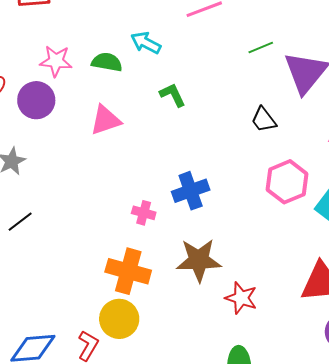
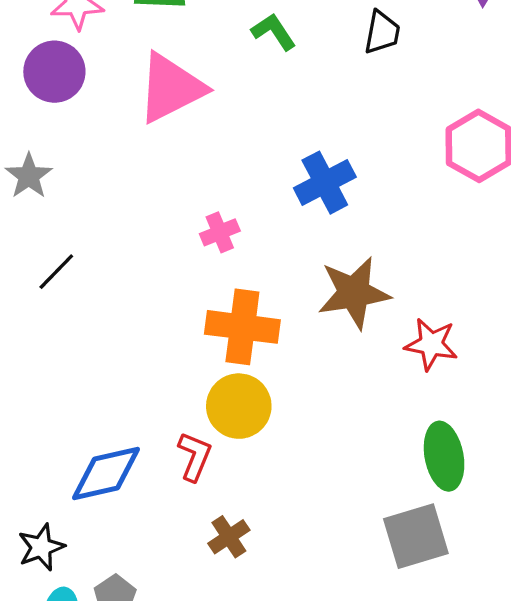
pink triangle: (105, 120) -> (171, 88), size x1.4
black trapezoid: (264, 120) -> (382, 32), moved, turned -124
pink cross: (144, 213) -> (220, 232), moved, turned -30

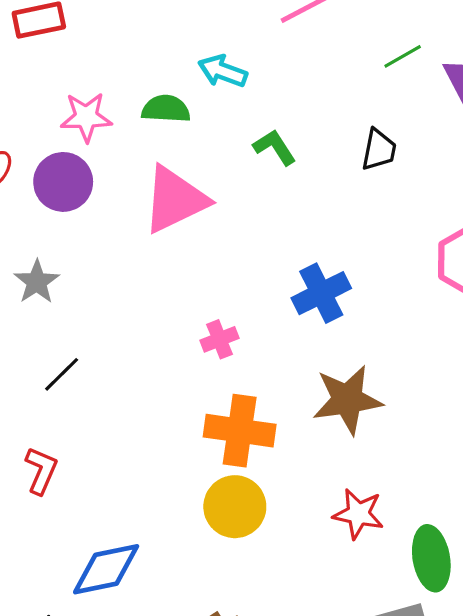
red star: (431, 344) -> (358, 514), moved
red L-shape: (195, 456) -> (41, 471), moved

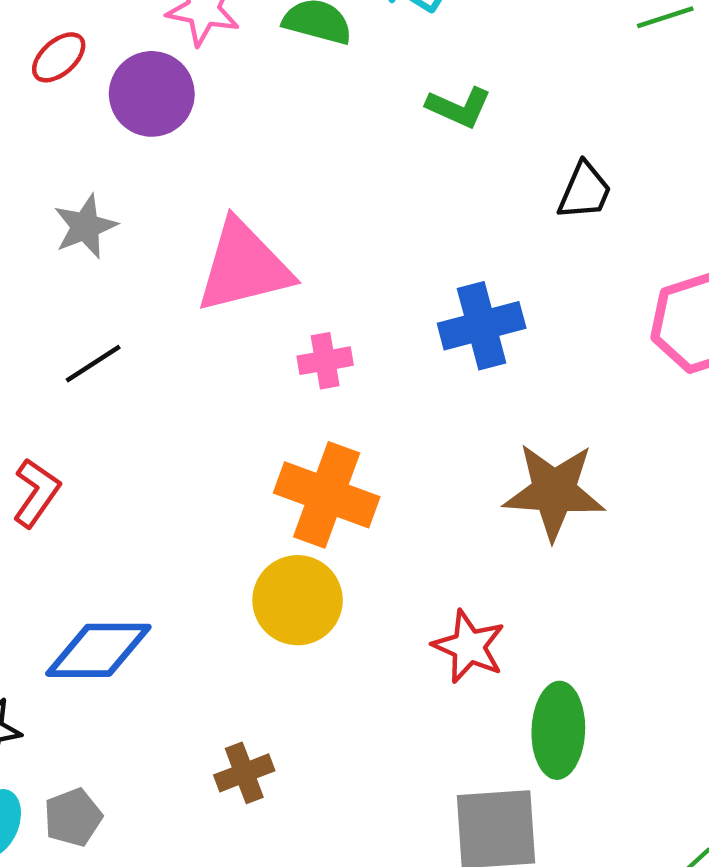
green L-shape: (275, 147) -> (459, 107), turned 135
black trapezoid: (379, 150) -> (585, 191), moved
pink triangle: (175, 200) -> (244, 267), moved
brown star: (347, 400) -> (554, 491), moved

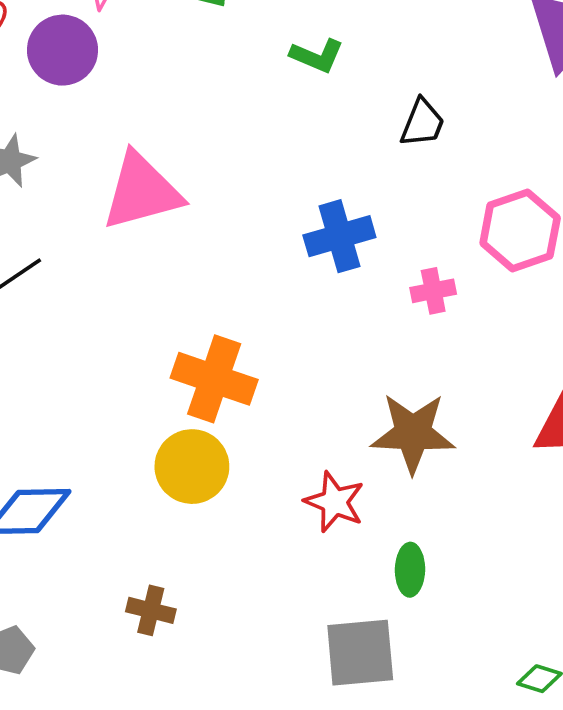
pink cross: (325, 361) -> (433, 291), moved
brown star: (554, 491) -> (413, 433), moved
green ellipse: (558, 730) -> (410, 570), size x0.7
brown cross: (244, 773) -> (151, 610), turned 36

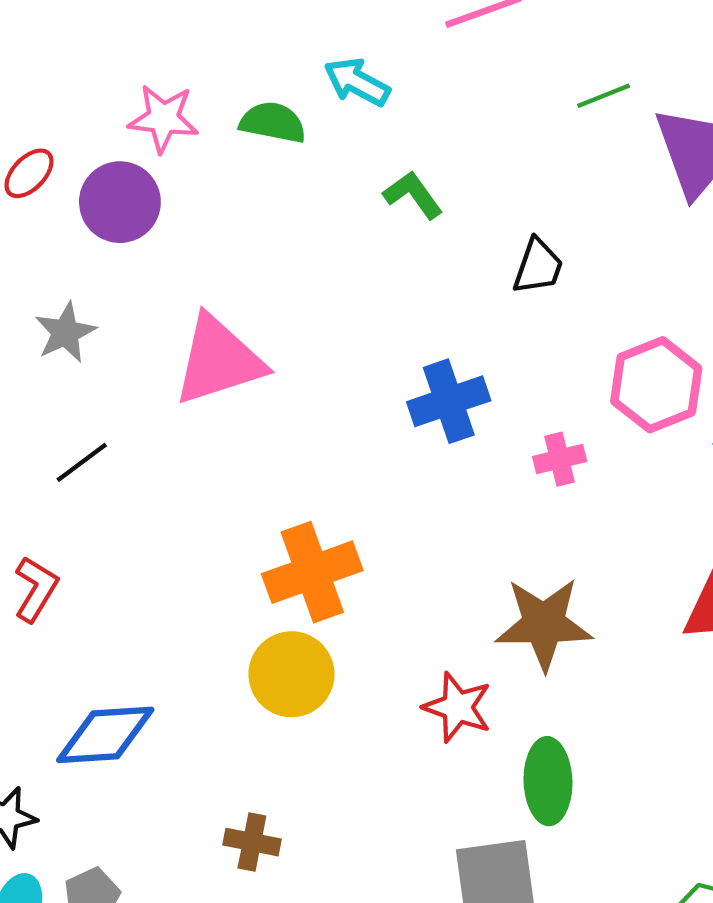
green L-shape: (317, 56) -> (413, 195), turned -146
orange cross: (214, 379) -> (312, 572), turned -36
green ellipse: (410, 570) -> (548, 781), size x1.4

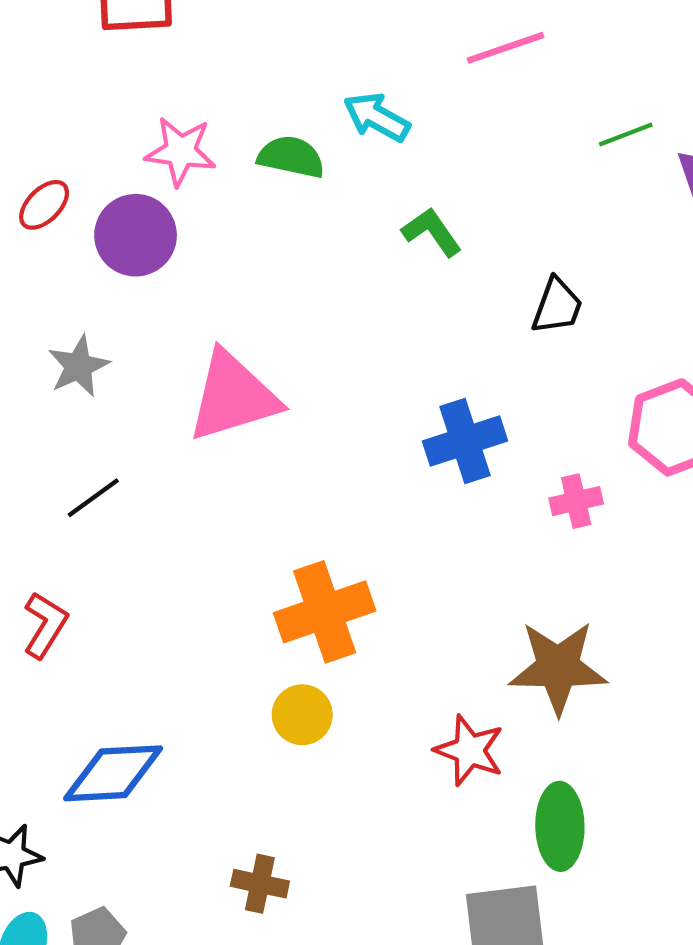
yellow circle: (291, 674) -> (302, 715), size x0.7

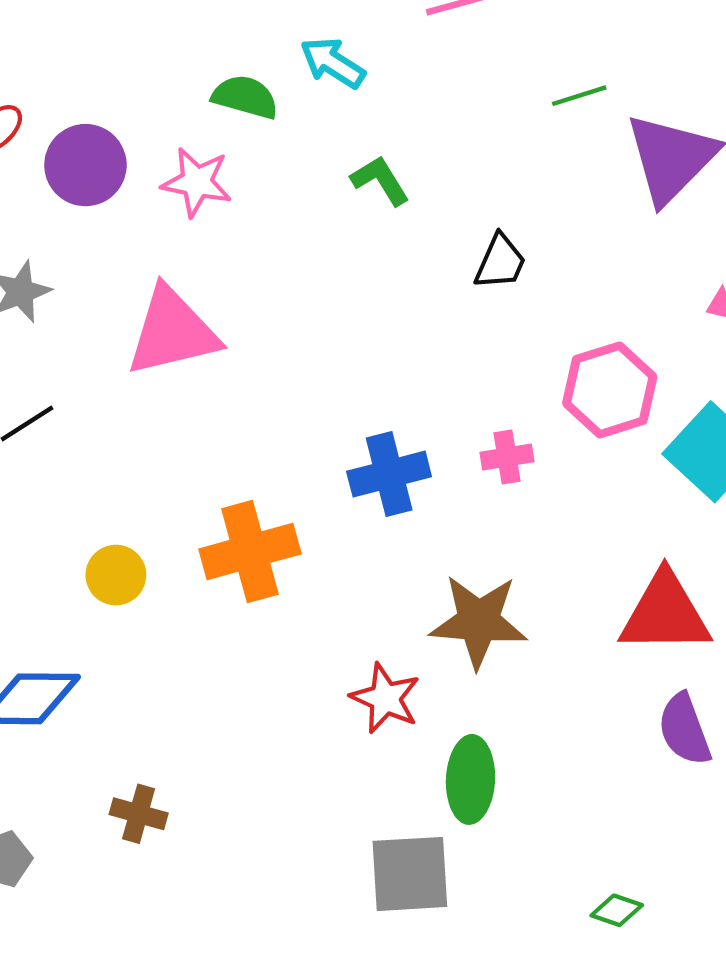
pink star: (181, 151) -> (197, 182), moved
blue cross: (465, 441) -> (389, 474), moved
yellow circle: (302, 715) -> (116, 575), moved
brown cross: (260, 884) -> (139, 814), moved

